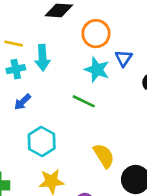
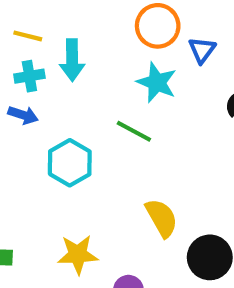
blue triangle: (124, 58) -> (202, 50), moved
blue arrow: (22, 102) -> (23, 115), moved, turned -120
cyan hexagon: (42, 142) -> (70, 163), moved

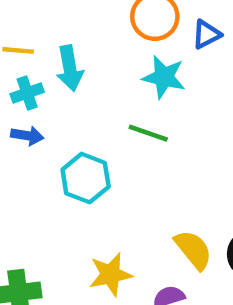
blue triangle: (202, 50) -> (206, 34), turned 36
yellow semicircle: (162, 218) -> (193, 250), moved

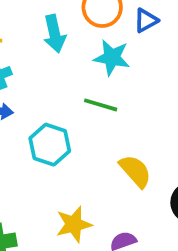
cyan arrow: (70, 68) -> (54, 34), moved
yellow semicircle: (193, 250) -> (135, 171), moved

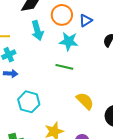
cyan hexagon: (50, 145) -> (29, 102), moved

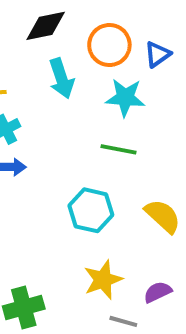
cyan hexagon: (29, 102) -> (91, 210), moved

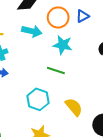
blue triangle: (158, 54) -> (83, 16), moved
cyan arrow: (61, 78) -> (32, 31), turned -66

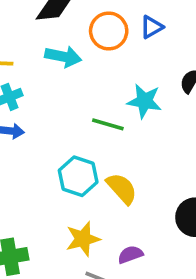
cyan star: (63, 45) -> (144, 101), moved
yellow semicircle: (74, 107) -> (122, 188), moved

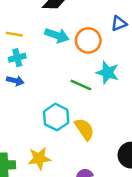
orange circle: (109, 31) -> (88, 40), moved
yellow star: (83, 239) -> (39, 158), moved

